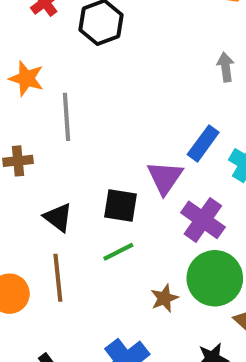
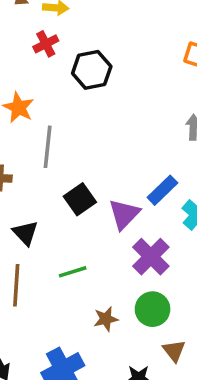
black square: (121, 206) -> (80, 199), moved, turned 36
green circle: (215, 278) -> (153, 309), size x0.7

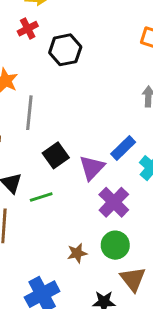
green line: (73, 272) -> (41, 197), moved
brown triangle: (174, 351) -> (133, 279), size x1.4

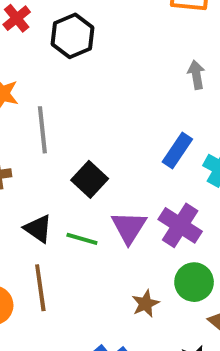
purple triangle: (92, 168) -> (129, 227), moved
green line: (41, 197) -> (82, 239), turned 45

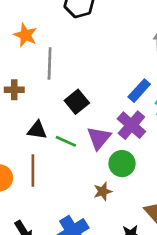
purple cross: (180, 225) -> (131, 125), moved
black triangle: (38, 229) -> (37, 130), turned -35
green circle: (194, 282) -> (122, 164), moved

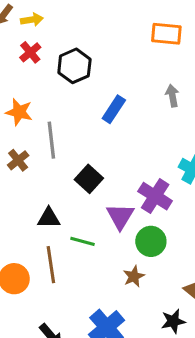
brown cross: (14, 90) -> (18, 160), moved, turned -30
blue rectangle: (139, 91) -> (114, 109), moved
green line: (66, 141) -> (82, 241), moved

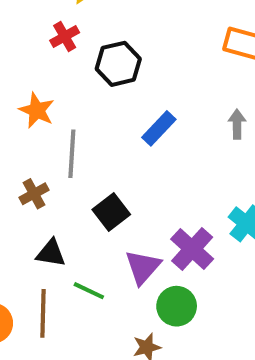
brown cross: (18, 160) -> (34, 194), moved

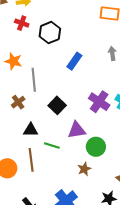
red cross: (65, 36) -> (22, 23), turned -32
purple cross: (192, 249) -> (99, 102), moved
purple triangle: (143, 267) -> (77, 130), turned 48

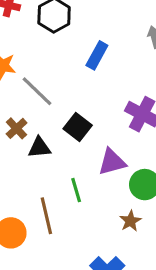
gray line: (34, 80) -> (37, 91), turned -35
black triangle: (31, 130) -> (39, 148), moved
green line: (52, 146) -> (76, 190), turned 63

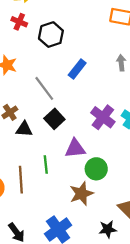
gray line: (37, 91) -> (44, 88), moved
brown star: (130, 221) -> (81, 194), size x1.5

